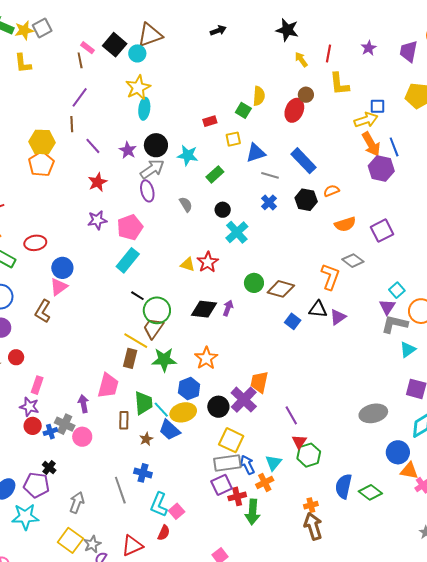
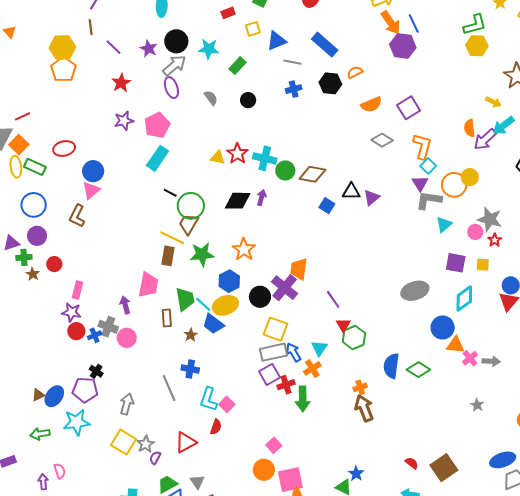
blue cross: (269, 202) -> (294, 89), turned 35
cyan cross: (237, 232) -> (265, 158), moved, turned -30
orange L-shape: (330, 277) -> (422, 146), moved

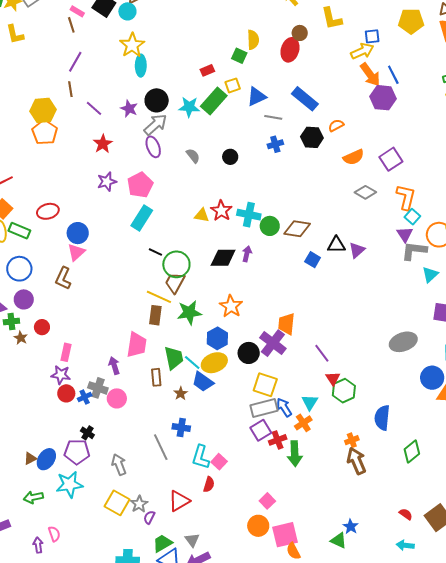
green rectangle: (237, 66) -> (214, 101), moved, size x1.5
green diamond: (418, 370) -> (412, 451), moved, turned -70
gray arrow: (127, 404) -> (119, 465), turned -35

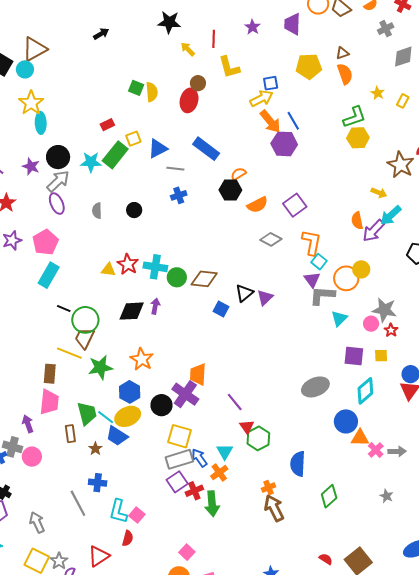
green square: (239, 56) -> (136, 88), moved
black hexagon: (312, 137) -> (230, 190), moved
gray semicircle: (193, 156) -> (97, 211), turned -140
black triangle: (336, 245) -> (244, 293), turned -36
brown rectangle: (155, 315) -> (50, 374), moved

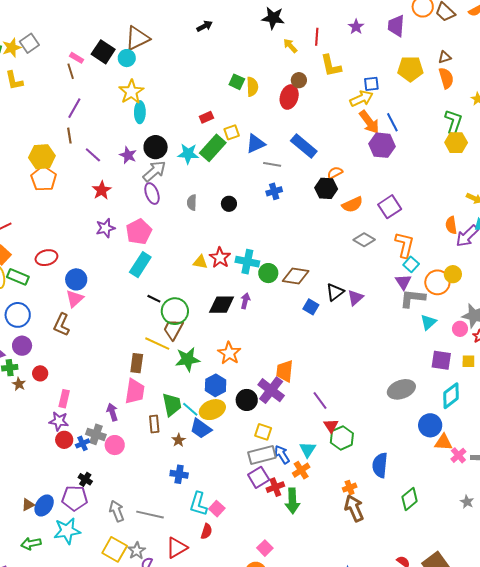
green L-shape: (354, 117) -> (453, 122), turned -55
yellow square: (179, 436) -> (263, 432), size x0.7
gray line: (78, 503) -> (150, 515), moved, turned -52

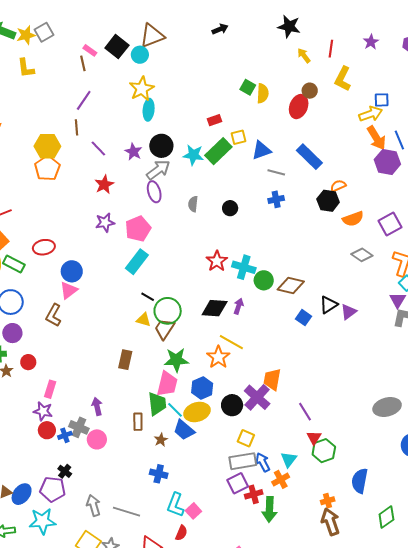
yellow L-shape: (331, 66) -> (343, 79), turned 35
yellow triangle: (200, 262) -> (143, 320), moved
yellow line: (157, 344) -> (231, 342), moved
pink trapezoid: (135, 391) -> (167, 384), moved

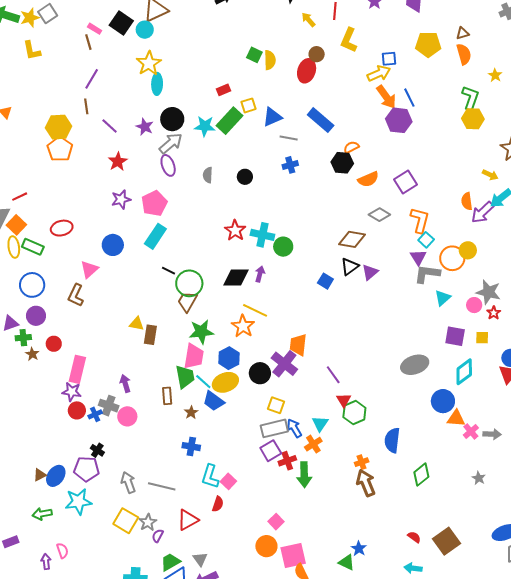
blue circle: (72, 271) -> (113, 245), moved
brown diamond: (291, 285) -> (352, 239), moved
yellow triangle: (143, 320) -> (137, 324), moved
pink rectangle: (50, 389) -> (77, 369), size x1.5

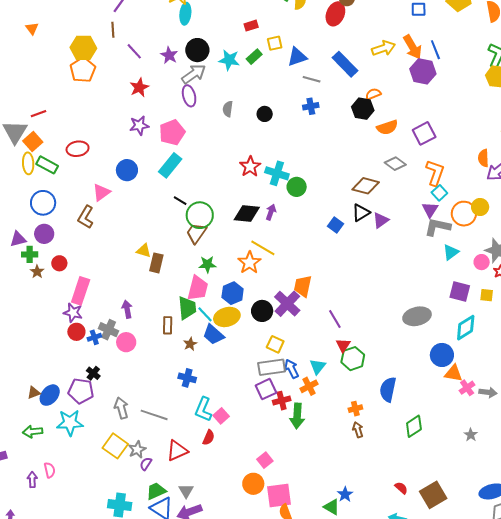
yellow arrow: (379, 73) -> (383, 48), moved
green rectangle: (229, 121) -> (254, 57), size x0.6
green star: (201, 332) -> (207, 264), size x0.7
brown arrow: (366, 483) -> (358, 430), size x0.6

